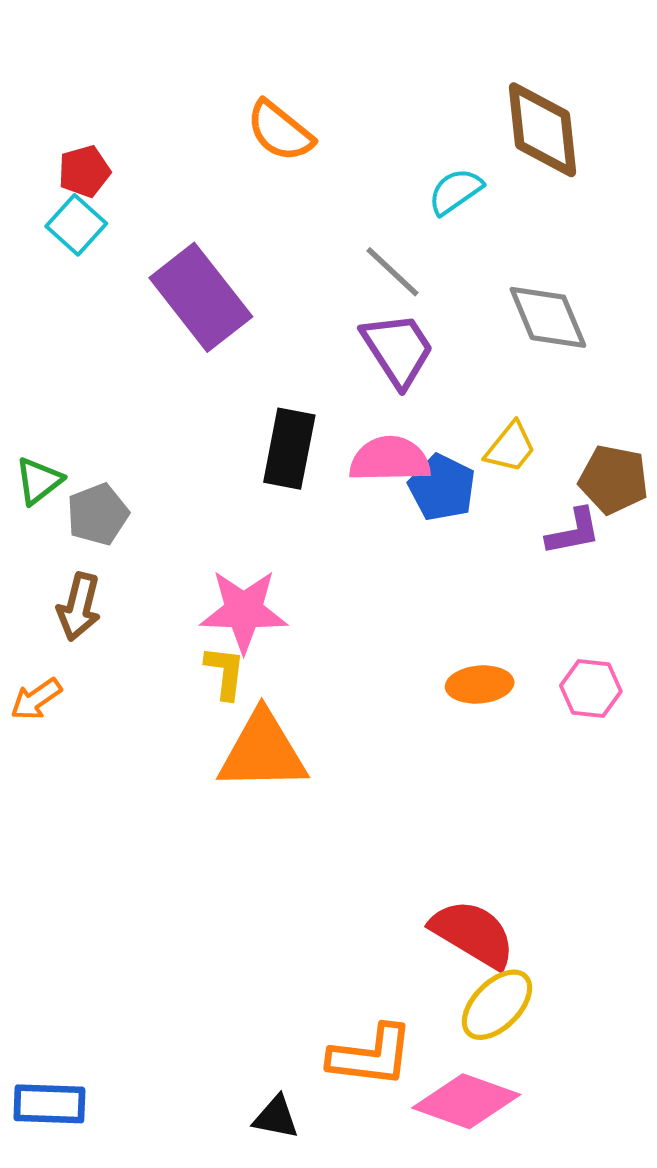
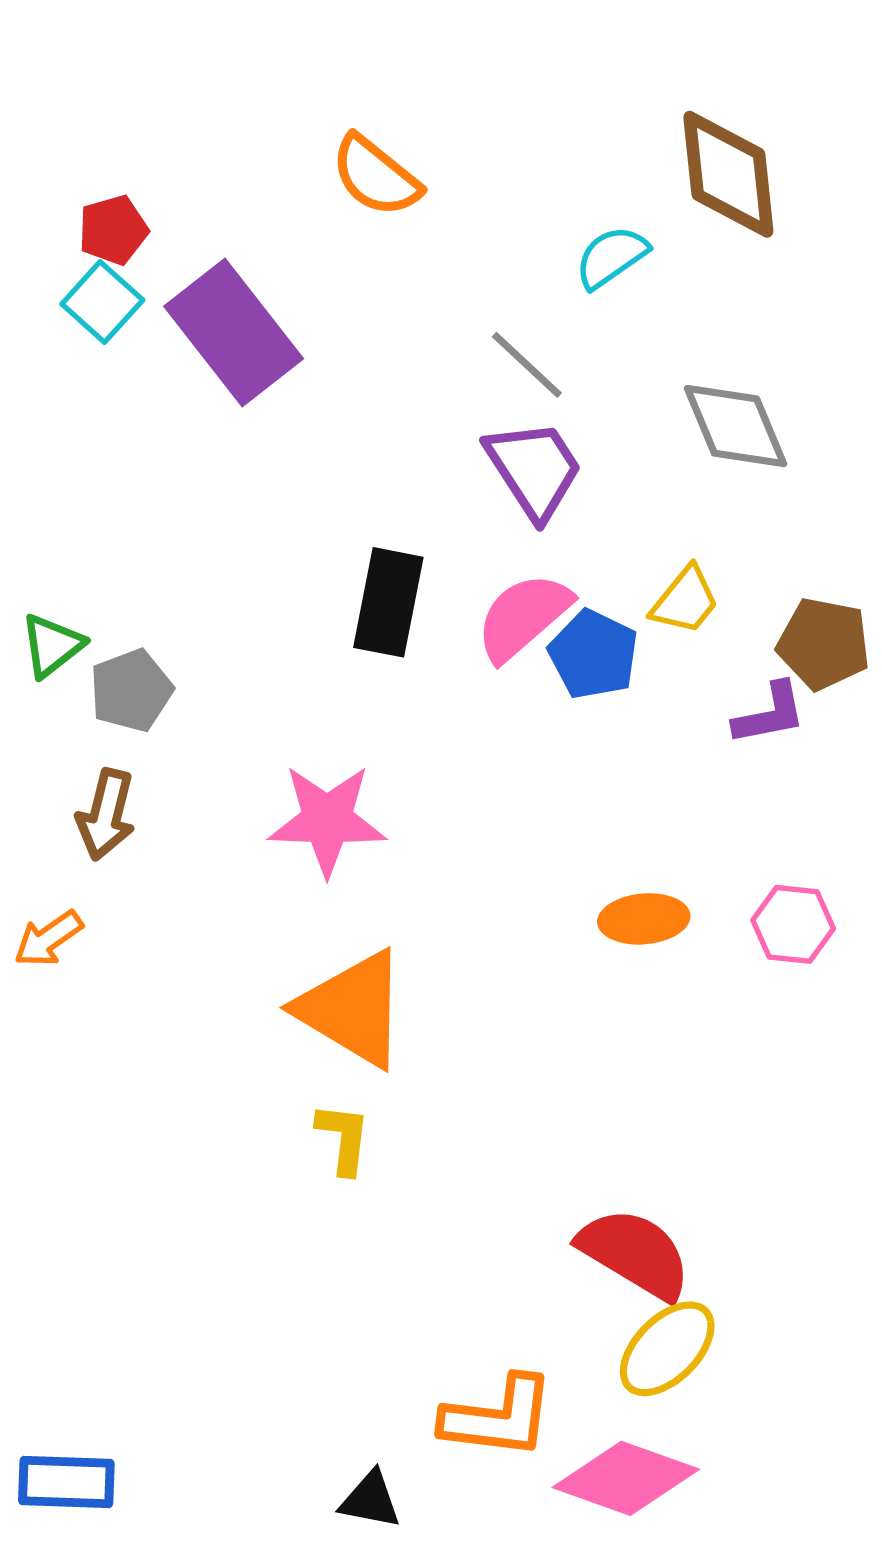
purple rectangle: (201, 297) -> (234, 333), moved
pink semicircle: (390, 459) -> (523, 617), turned -40
yellow L-shape: (225, 672) -> (343, 1138), moved
orange triangle: (262, 752) -> (352, 1009), turned 32

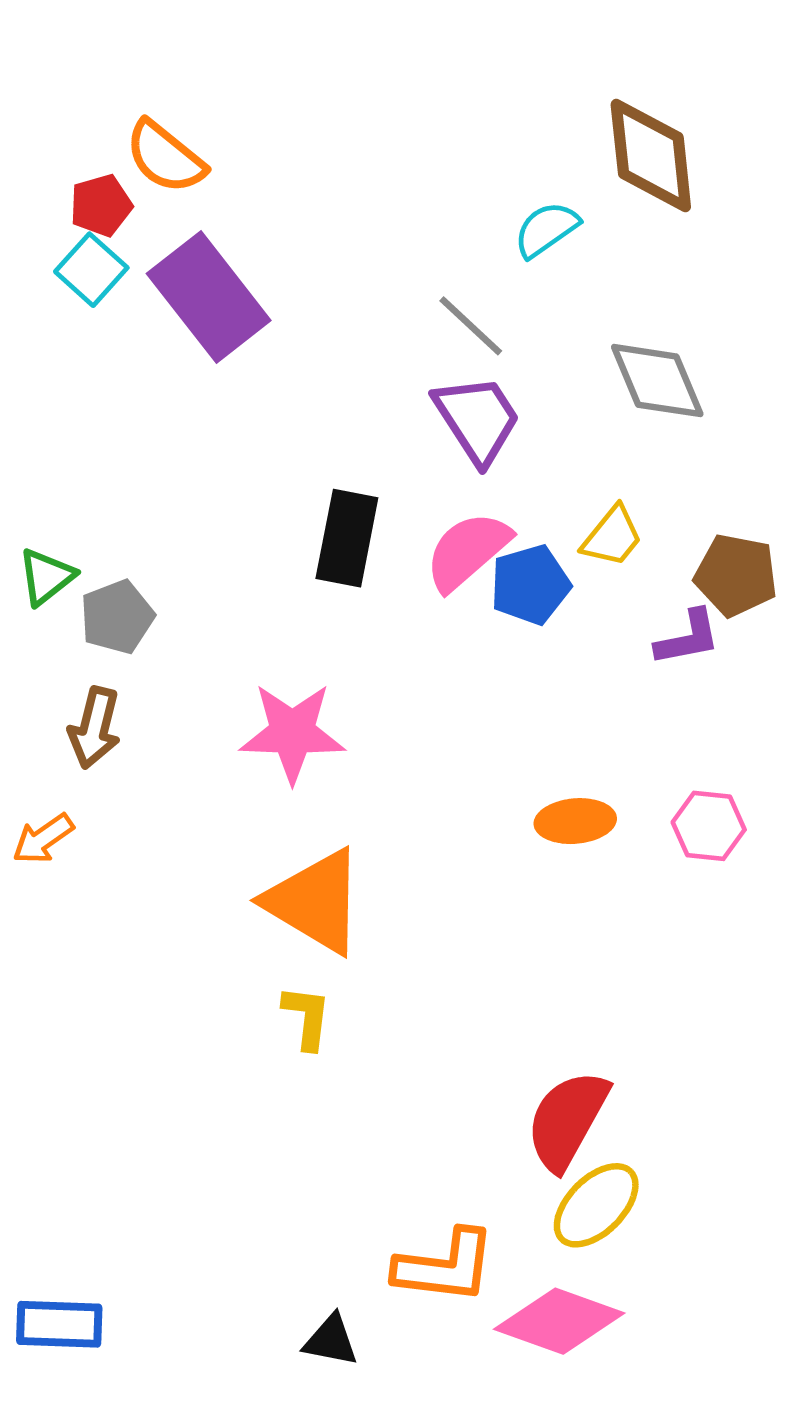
orange semicircle: (376, 176) -> (165, 157), moved
blue pentagon: (593, 654) -> (530, 585), turned 30
red semicircle: (635, 1253) -> (567, 1120), turned -92

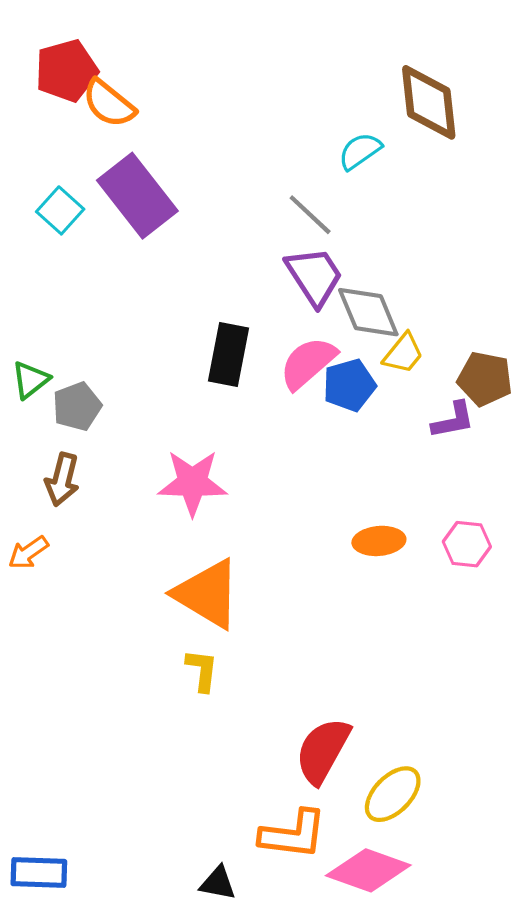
red pentagon: (101, 205) -> (66, 71), moved, size x1.5
cyan square: (91, 270) -> (60, 210), moved
gray diamond: (657, 381) -> (368, 312), moved
red semicircle: (567, 1120) -> (323, 751), moved

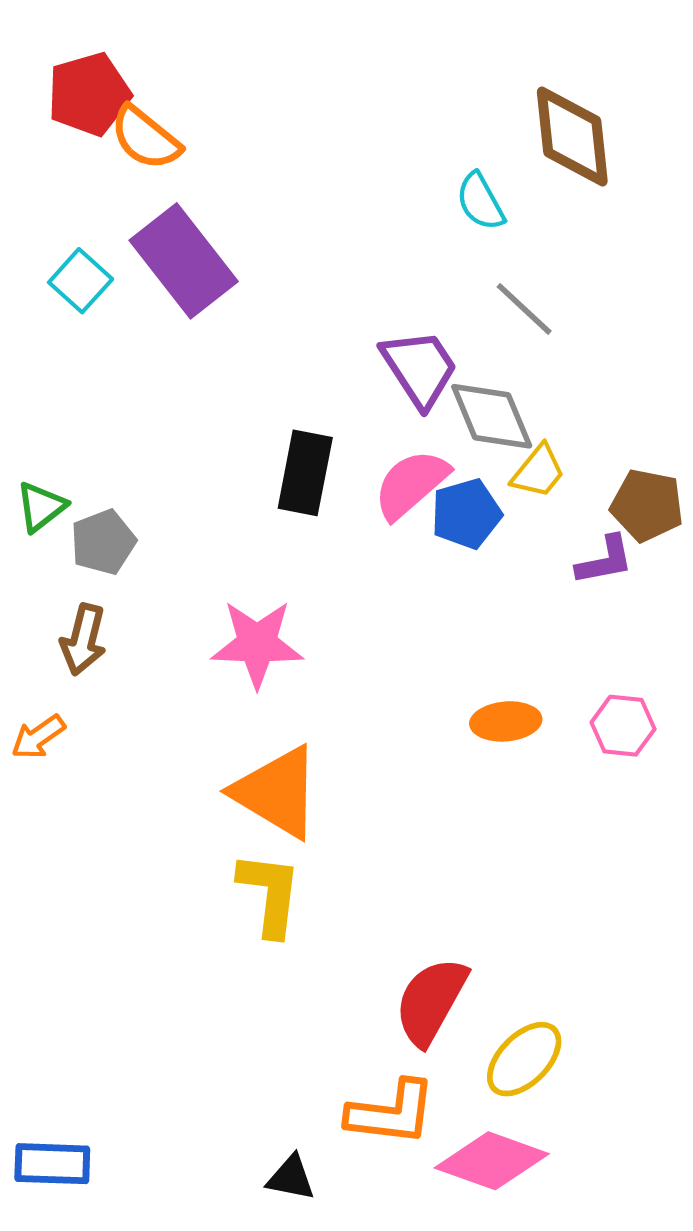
cyan semicircle: (360, 151) -> (480, 202), turned -84
gray line: (310, 215) -> (524, 309), moved
yellow L-shape: (202, 670) -> (270, 894), size x1.5

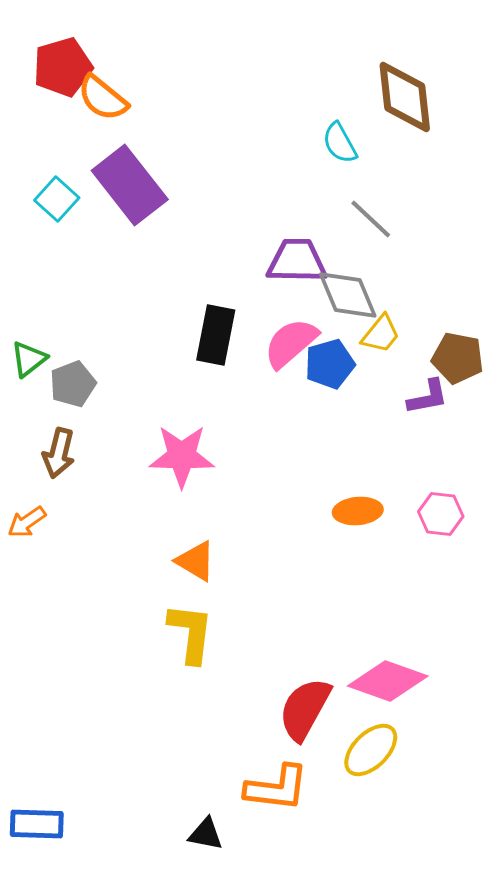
purple trapezoid: (420, 368) -> (297, 261), turned -56
orange triangle: (277, 792) -> (196, 561), size x0.6
pink diamond: (492, 1161) -> (388, 681), moved

